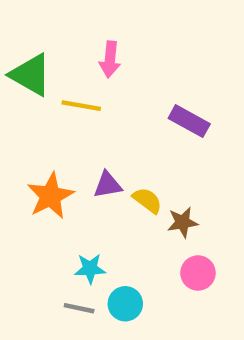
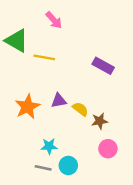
pink arrow: (110, 59) -> (54, 20), moved, turned -48

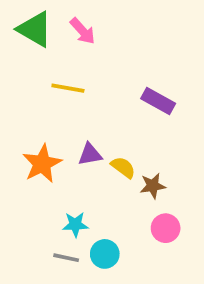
green triangle: (17, 41) -> (35, 29), moved

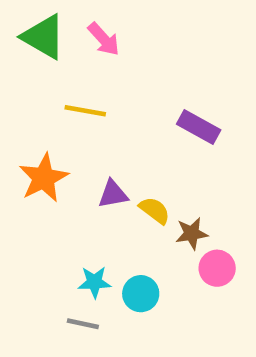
orange star: (42, 164) -> (44, 178), moved
pink circle: (166, 228) -> (217, 268), moved
cyan circle: (105, 254) -> (141, 294), moved

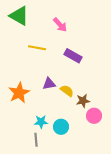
pink arrow: (104, 39) -> (60, 25), moved
purple rectangle: (199, 127) -> (73, 56), moved
orange star: (44, 178) -> (19, 93), moved
gray line: (83, 324) -> (36, 140), turned 72

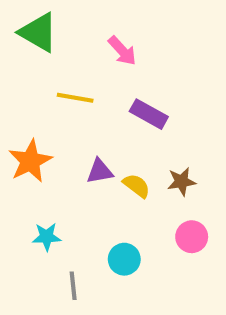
orange star: (19, 93) -> (30, 161), moved
brown star: (83, 101) -> (181, 182), moved
cyan star: (41, 122) -> (47, 237), moved

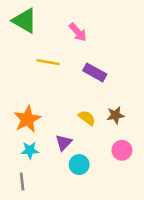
orange star: (30, 161) -> (27, 119), moved
purple triangle: (100, 171) -> (64, 142), moved, turned -36
gray line: (73, 286) -> (22, 181), moved

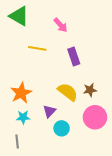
purple rectangle: (95, 72) -> (74, 56), turned 42
yellow semicircle: (87, 118) -> (68, 92), size x1.5
pink circle: (122, 150) -> (95, 117), size x1.5

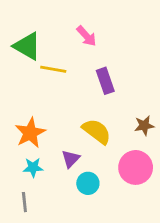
green triangle: (19, 16) -> (27, 46), moved
brown star: (90, 90) -> (144, 126), moved

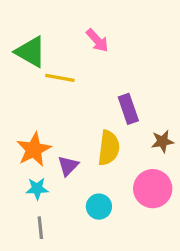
purple rectangle: (105, 81) -> (128, 109), moved
yellow semicircle: (97, 131) -> (109, 148), turned 60
purple triangle: (71, 159) -> (68, 166), moved
gray line: (24, 202) -> (40, 228), moved

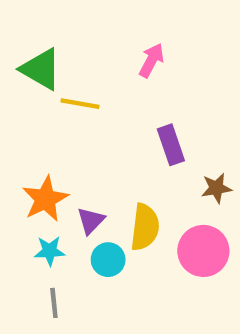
pink arrow: (97, 40) -> (151, 60), moved, turned -110
yellow semicircle: (109, 148) -> (145, 227), moved
cyan circle: (99, 207) -> (108, 260), moved

